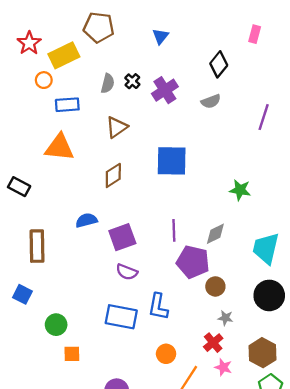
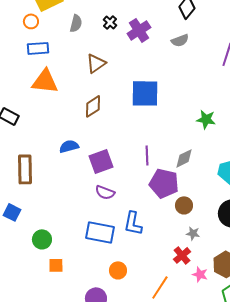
gray semicircle: (108, 83) -> (76, 23), moved
blue rectangle: (67, 105) -> (38, 48), moved
orange circle: (166, 354) -> (118, 270), moved
pink star: (223, 367) -> (200, 274), moved

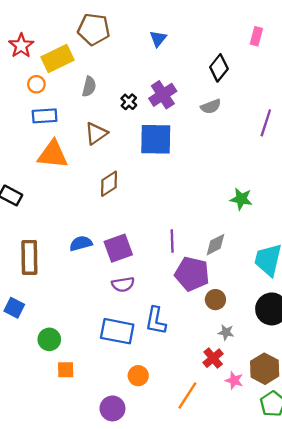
black cross: (110, 22) -> (129, 102), moved
brown triangle: (96, 63) -> (96, 133), moved
blue square: (145, 93) -> (156, 139), moved
blue semicircle: (69, 146) -> (81, 243), moved
purple semicircle: (105, 192) -> (123, 284), turned -30

